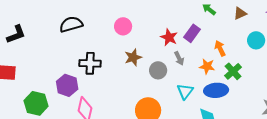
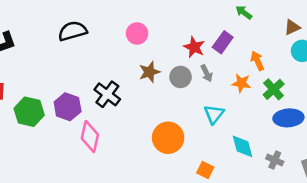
brown triangle: (240, 13) -> (292, 27), moved
black cross: (90, 63) -> (107, 94), moved, turned 35
gray circle: (158, 70) -> (180, 77), moved
blue ellipse: (216, 90) -> (288, 118), moved
green hexagon: (36, 103) -> (29, 112), moved

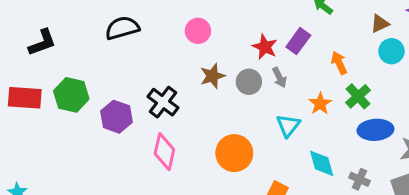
orange star: (241, 83) -> (320, 104), moved, turned 30
green hexagon: (29, 112) -> (71, 95), moved
pink diamond: (90, 136) -> (164, 152), moved

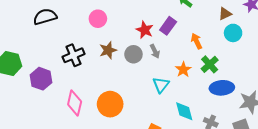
black cross: (163, 102) -> (73, 55), moved, turned 30
orange circle: (234, 153) -> (110, 104), moved

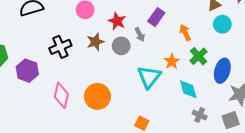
red star: (145, 30) -> (117, 21), moved
gray arrow: (155, 51) -> (140, 35), moved
cyan triangle: (161, 85) -> (149, 77), size x1.4
blue ellipse: (222, 88) -> (222, 71), moved, turned -70
cyan diamond: (184, 111) -> (188, 89), moved

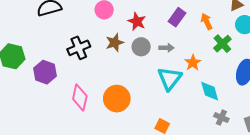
orange arrow: (185, 32) -> (207, 21), moved
gray arrow: (140, 35) -> (166, 48), moved, turned -64
green cross: (199, 56) -> (222, 44), moved

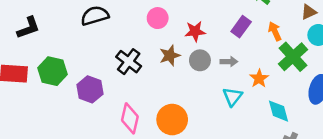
red star: (137, 21) -> (195, 31), turned -30
green cross: (222, 44) -> (293, 57), size x1.4
black cross: (79, 48) -> (129, 62), turned -30
cyan triangle: (170, 78) -> (233, 97), size x0.7

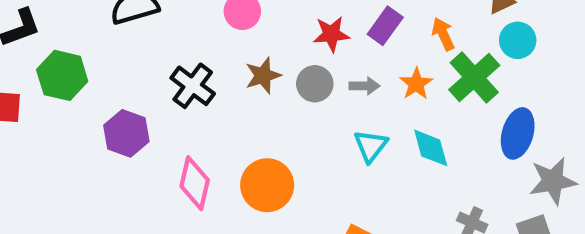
red star: (195, 31) -> (331, 34), moved
green hexagon: (53, 71) -> (62, 75), moved
orange star: (259, 78) -> (416, 84), moved
cyan diamond: (278, 111) -> (431, 148), moved

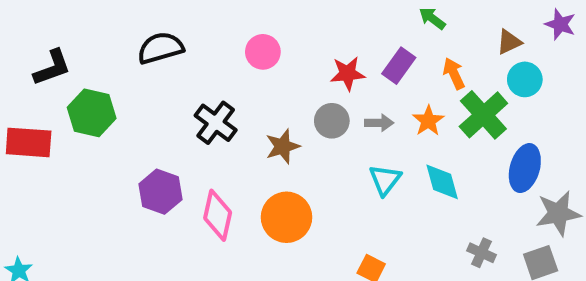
brown star: (263, 75) -> (283, 146), moved
purple hexagon: (126, 133) -> (160, 192), moved

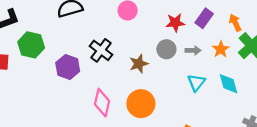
purple hexagon: (160, 192) -> (68, 67), moved

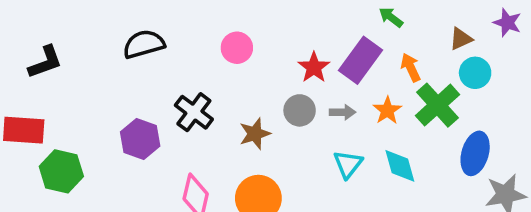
purple rectangle: (204, 18) -> (360, 60), size x1.4
red star: (175, 23) -> (314, 67), turned -30
green hexagon: (31, 45) -> (61, 171), moved

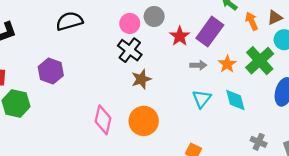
orange arrow: (411, 67) -> (252, 21), moved
gray circle: (300, 110) -> (154, 16), moved
black cross: (194, 112) -> (130, 50), moved
purple hexagon: (140, 139) -> (51, 71), moved

